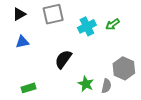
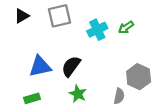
blue triangle: (22, 42) -> (40, 66), moved, size x1.5
green star: (86, 84) -> (78, 94), moved

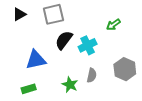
cyan cross: (97, 30) -> (88, 45), moved
black semicircle: (71, 66) -> (64, 40), moved
gray semicircle: (119, 96) -> (92, 75), moved

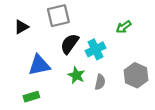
black triangle: (19, 14) -> (21, 27), moved
green star: (70, 85) -> (76, 75), moved

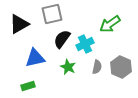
black triangle: (21, 27) -> (19, 24), size x1.5
green arrow: (124, 27) -> (110, 24), size x1.5
gray semicircle: (100, 82) -> (97, 67), moved

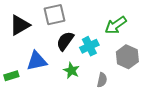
gray semicircle: (97, 67) -> (102, 80), moved
gray hexagon: (121, 67) -> (127, 57), moved
green rectangle: (28, 86) -> (11, 76), moved

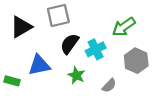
green rectangle: (11, 76) -> (12, 81), turned 32
gray semicircle: (102, 80) -> (109, 85), turned 32

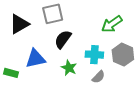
cyan cross: (96, 49) -> (94, 55), moved, turned 30

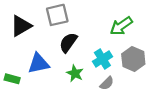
cyan cross: (94, 55) -> (102, 59), turned -36

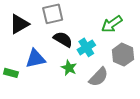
black semicircle: (68, 42) -> (63, 39), turned 84
cyan cross: (102, 59) -> (86, 47), moved
gray semicircle: (107, 83) -> (98, 77), size x1.5

